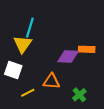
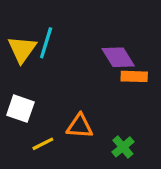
yellow triangle: (23, 44) -> (22, 49), moved
purple diamond: (68, 57) -> (118, 57), moved, turned 55

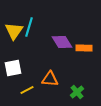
purple diamond: (118, 57) -> (62, 42), moved
white square: (20, 109) -> (13, 68), turned -30

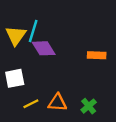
purple diamond: (62, 42) -> (44, 48), moved
orange triangle: (50, 79) -> (57, 103), moved

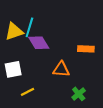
yellow triangle: (16, 36) -> (14, 31), turned 36
orange triangle: (57, 103) -> (61, 69), moved

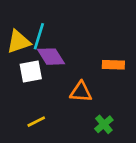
white square: (13, 69) -> (31, 72), moved

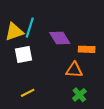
purple diamond: (51, 57) -> (60, 38), moved
orange triangle: (81, 92) -> (74, 70), moved

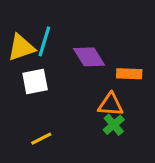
green cross: (79, 95) -> (114, 125), moved

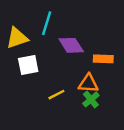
cyan line: (44, 41) -> (47, 23), moved
yellow line: (41, 139) -> (56, 95), moved

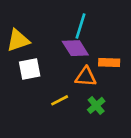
cyan line: (47, 23) -> (80, 26), moved
orange triangle: (88, 83) -> (86, 77), moved

